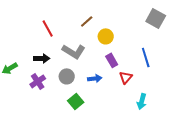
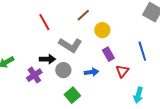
black arrow: (42, 58) -> (47, 59), moved

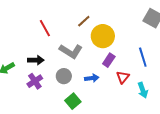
yellow circle: (102, 30) -> (103, 36), size x1.5
purple rectangle: (108, 54) -> (109, 60), turned 64
black arrow: (47, 59) -> (36, 60), moved
cyan arrow: (138, 95) -> (143, 90), moved, turned -35

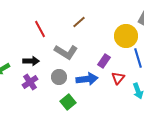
yellow circle: (103, 36) -> (126, 36), moved
blue arrow: (92, 78) -> (87, 79), size x1.5

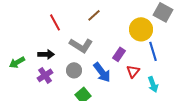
blue arrow: (87, 79) -> (102, 72), turned 60

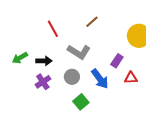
green arrow: (17, 62) -> (20, 58), moved
red triangle: (133, 71) -> (131, 78), turned 48

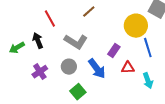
black arrow: (44, 61) -> (38, 41), moved, turned -112

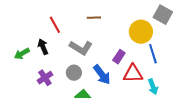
brown line: (89, 12) -> (94, 18), turned 40
red triangle: (128, 68) -> (133, 74), size x1.5

